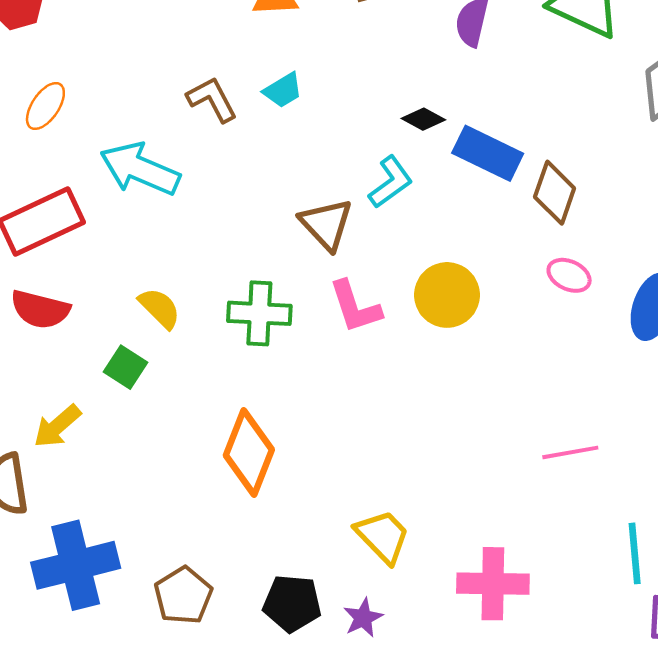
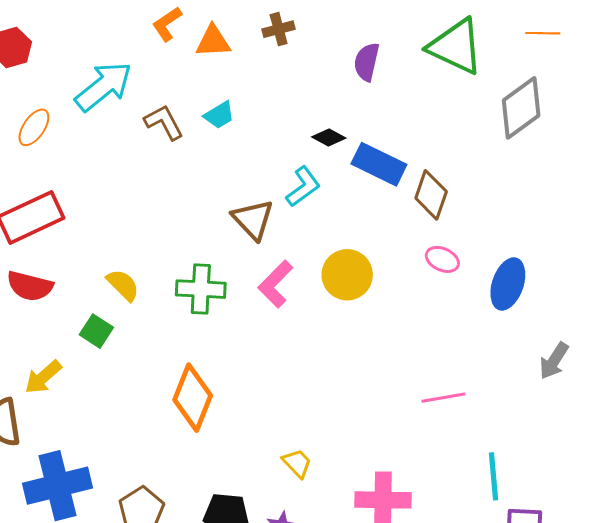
cyan arrow: (140, 169) -> (104, 86), moved, turned 118
pink L-shape: (355, 307) -> (276, 284), turned 63
yellow trapezoid: (383, 536) -> (297, 463), size x0.7

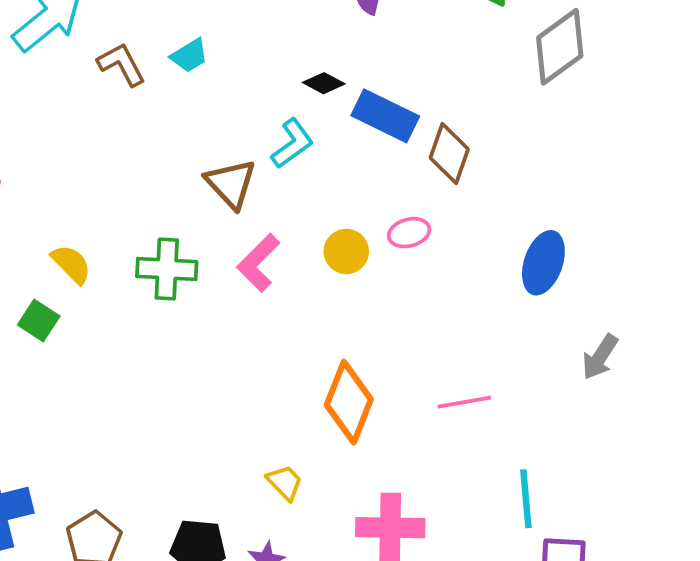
pink ellipse: (442, 259) -> (409, 233), moved, turned -40
yellow circle: (347, 275) -> (346, 251), size x0.7
orange diamond: (193, 398) -> (349, 402), moved

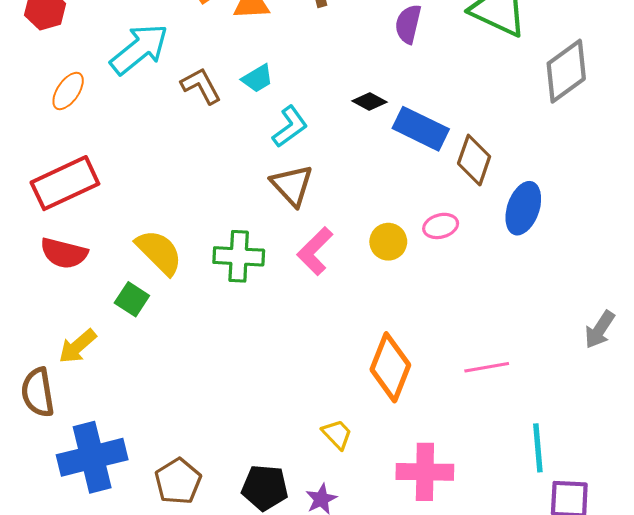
cyan L-shape: (292, 143) -> (290, 127), moved
blue ellipse: (543, 263) -> (523, 208), moved
yellow semicircle: (71, 264) -> (159, 252), size x1.4

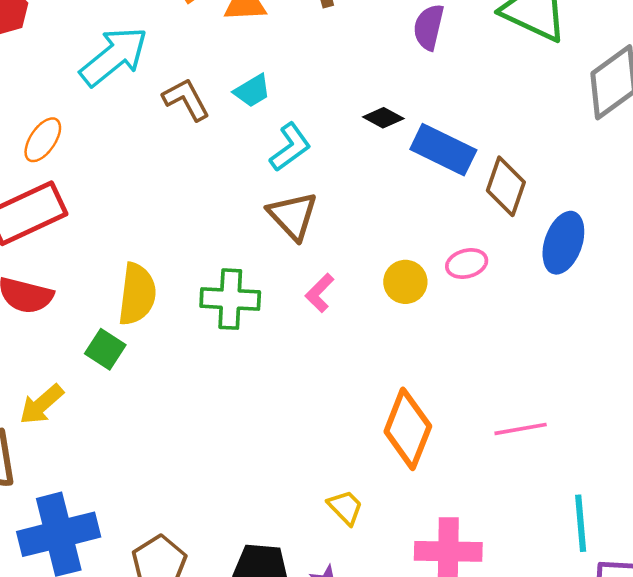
orange ellipse: (68, 91) -> (43, 140), moved
pink L-shape: (315, 251) -> (320, 293), size x0.7
yellow semicircle: (159, 252) -> (137, 294), turned 52

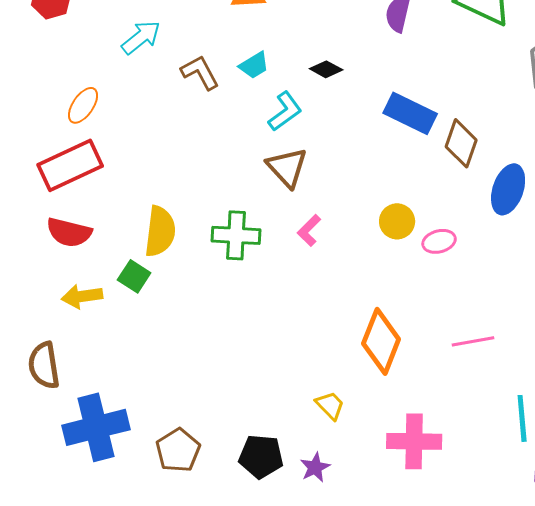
cyan arrow: (114, 56) -> (141, 37), size x0.7
black diamond: (383, 118) -> (326, 69), moved
pink ellipse: (467, 264) -> (439, 241), moved
yellow circle: (405, 282) -> (397, 221), moved
yellow arrow: (42, 404) -> (82, 296), moved, turned 33

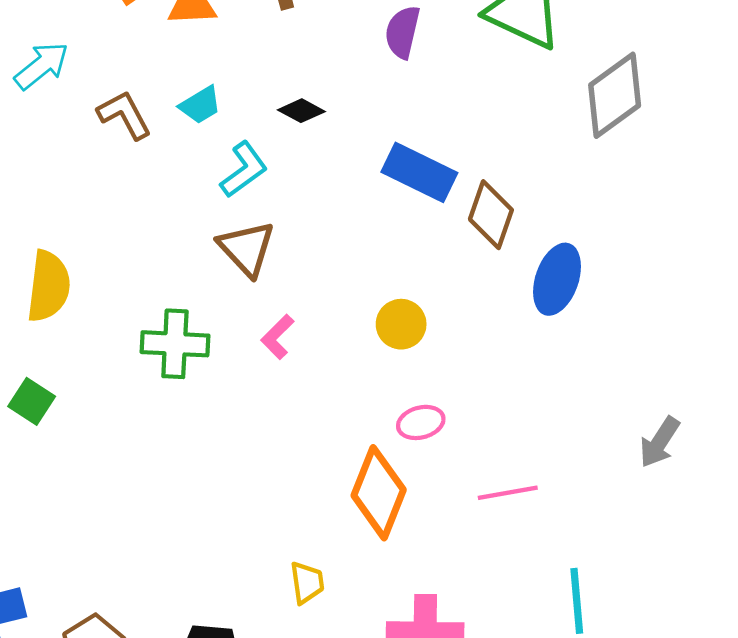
yellow semicircle: (160, 231) -> (49, 286), moved
pink ellipse: (439, 241) -> (421, 422), moved
yellow trapezoid: (330, 405) -> (307, 583), turned 36

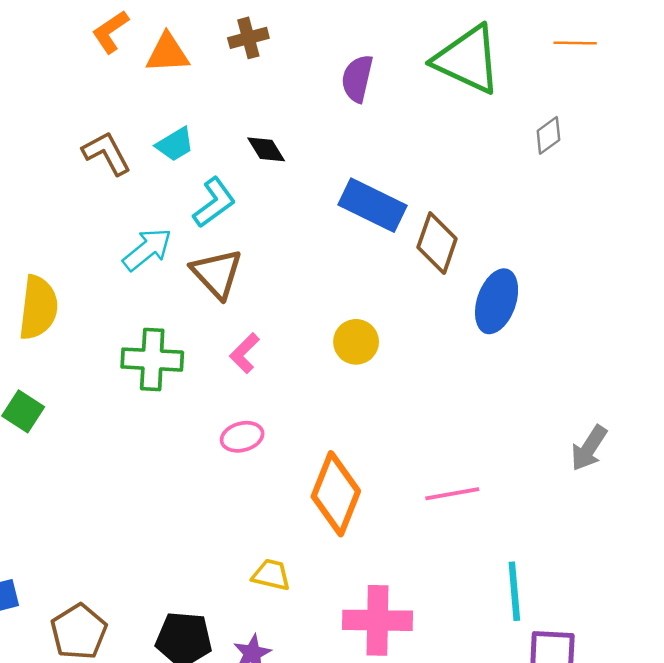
cyan arrow: (42, 66) -> (147, 249), moved
gray diamond: (615, 95) -> (548, 135), size x0.5
black diamond: (301, 111) -> (266, 149), turned 30
pink ellipse: (421, 422) -> (242, 437), moved
yellow trapezoid: (307, 583) -> (271, 575), turned -69

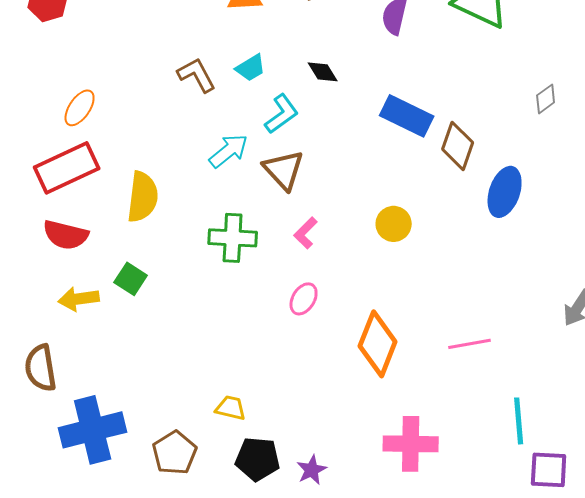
gray diamond: (548, 135) -> (546, 99), moved
pink ellipse: (242, 437) -> (304, 299), turned -44
yellow trapezoid: (271, 575) -> (231, 408), moved

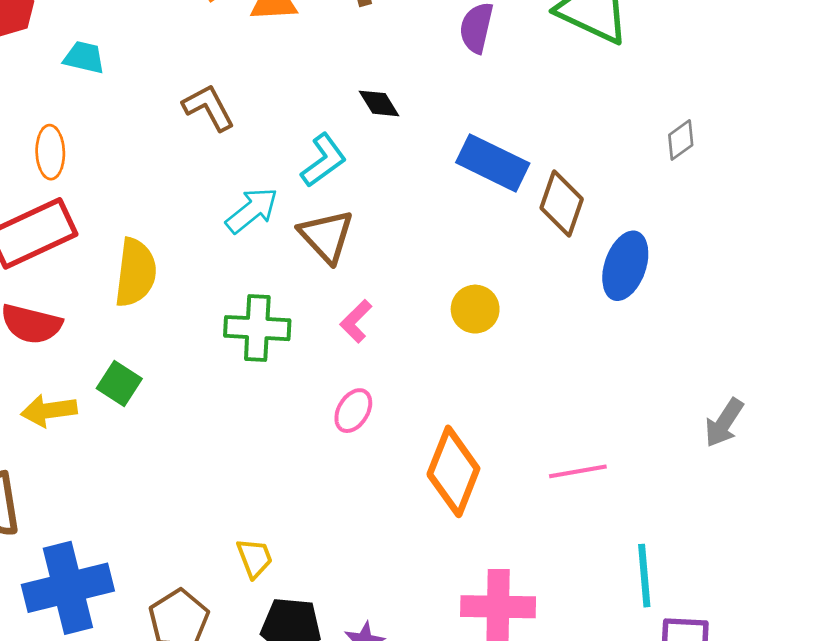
cyan trapezoid: (251, 68) -> (84, 57), moved, turned -136
orange ellipse: (80, 108) -> (50, 152), turned -36
yellow trapezoid: (231, 408) -> (255, 558), turned 56

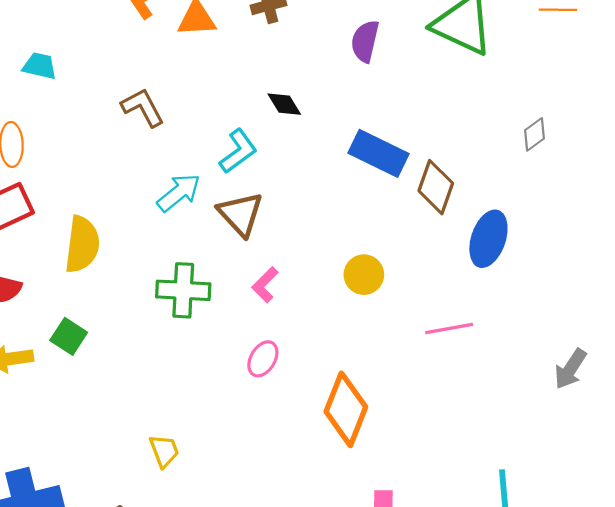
pink line: (578, 471) -> (449, 329), moved
yellow trapezoid: (255, 558) -> (164, 451), moved

